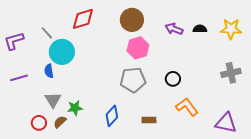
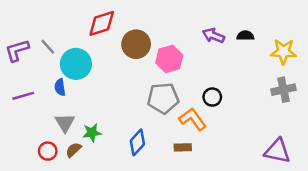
brown circle: (132, 20) -> (136, 44), moved
yellow star: (231, 29) -> (283, 52), moved
gray line: (47, 33) -> (48, 47), moved
orange L-shape: (187, 107) -> (193, 119), moved

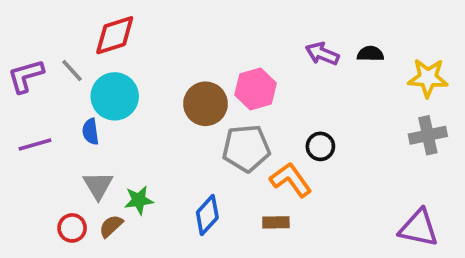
red diamond: (102, 23) -> (115, 35), moved
brown circle: (136, 44) -> (205, 104), moved

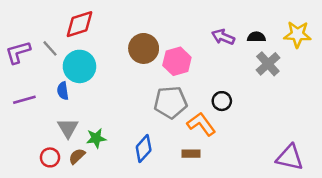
yellow star: (428, 78) -> (297, 34), moved
brown circle: (205, 104) -> (144, 48), moved
gray cross: (428, 135) -> (268, 64), moved, turned -30

